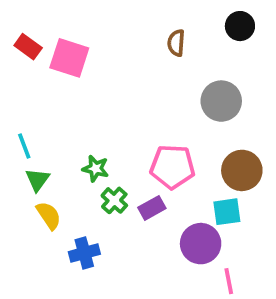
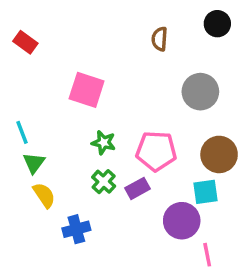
pink square: (69, 58) -> (87, 90), moved
green star: (96, 169) -> (104, 143), moved

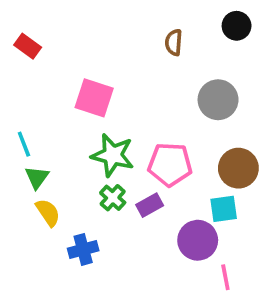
green star: (104, 143) -> (113, 155), size x1.6

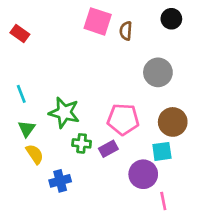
pink square: (94, 98) -> (98, 21), moved
cyan line: (24, 144) -> (21, 94), moved
green star: (113, 155) -> (64, 113), moved
green cross: (113, 198) -> (82, 143), turned -36

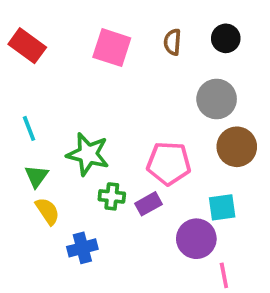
black circle: (171, 19) -> (226, 38), moved
pink square: (98, 21) -> (112, 48), moved
red rectangle: (20, 34) -> (27, 46), size x1.4
brown circle: (173, 122) -> (237, 147), moved

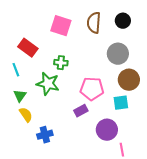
brown semicircle: (172, 42) -> (94, 23), size x1.5
red rectangle: (27, 46) -> (28, 48), moved
green cross: (112, 196) -> (61, 63), moved
cyan square: (222, 207) -> (121, 103), moved

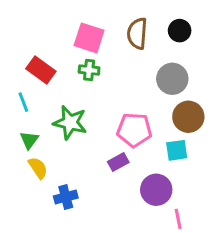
green cross: (61, 63) -> (89, 70), moved

